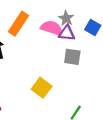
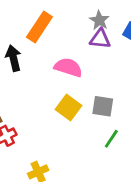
pink semicircle: (52, 28) -> (68, 67), moved
gray square: (72, 57) -> (103, 106), moved

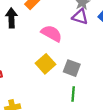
green line: (111, 139) -> (73, 94), turned -40

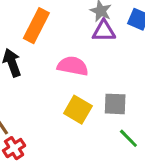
green line: (73, 94) -> (128, 138), turned -32

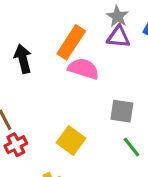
orange rectangle: (36, 26) -> (71, 42), moved
yellow square: (78, 110) -> (71, 140), moved

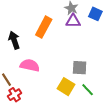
pink semicircle: (83, 69) -> (30, 65), moved
yellow square: (71, 140) -> (66, 87), moved

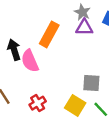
pink semicircle: (30, 65) -> (30, 61), moved, turned -126
red cross: (15, 95) -> (38, 103), moved

